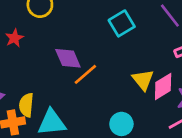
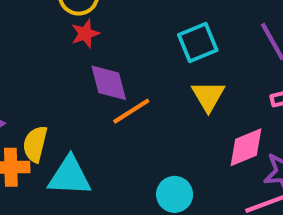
red star: (14, 38) -> (85, 34), moved
yellow triangle: (143, 80) -> (208, 96), moved

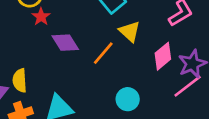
orange line: (131, 111) -> (103, 53), moved
yellow semicircle: (35, 144) -> (20, 80), moved

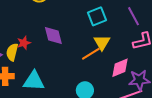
red star: (41, 17) -> (24, 43), moved
orange line: (103, 53) -> (91, 54), moved

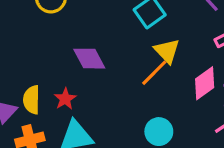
red star: (24, 43) -> (65, 99), moved

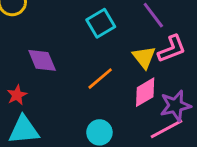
yellow triangle: (167, 51) -> (144, 57), moved

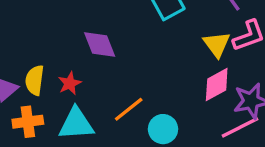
orange line: (100, 79) -> (129, 109), moved

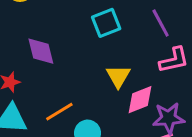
yellow triangle: (217, 44) -> (118, 76), moved

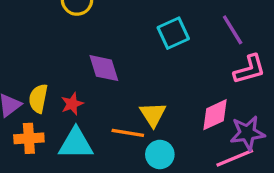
yellow triangle: (118, 76) -> (153, 114), moved
orange line: (59, 112) -> (128, 133), turned 44

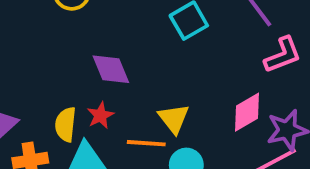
yellow semicircle: (38, 98) -> (66, 124), moved
red star: (72, 104) -> (100, 115), moved

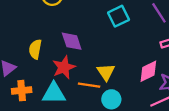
red star: (100, 115) -> (64, 67), size x1.5
yellow semicircle: (66, 124) -> (35, 49), moved

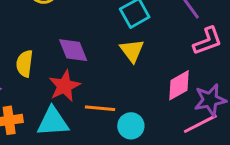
yellow triangle: (106, 72) -> (132, 51), moved

